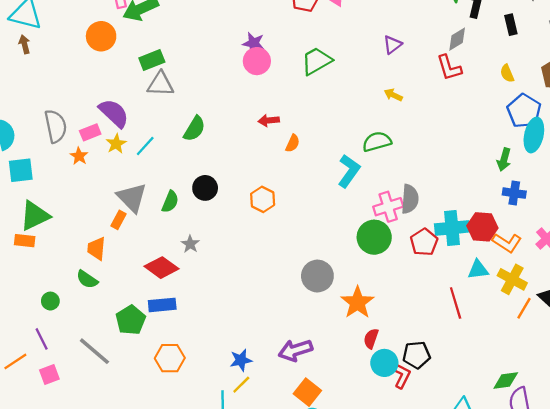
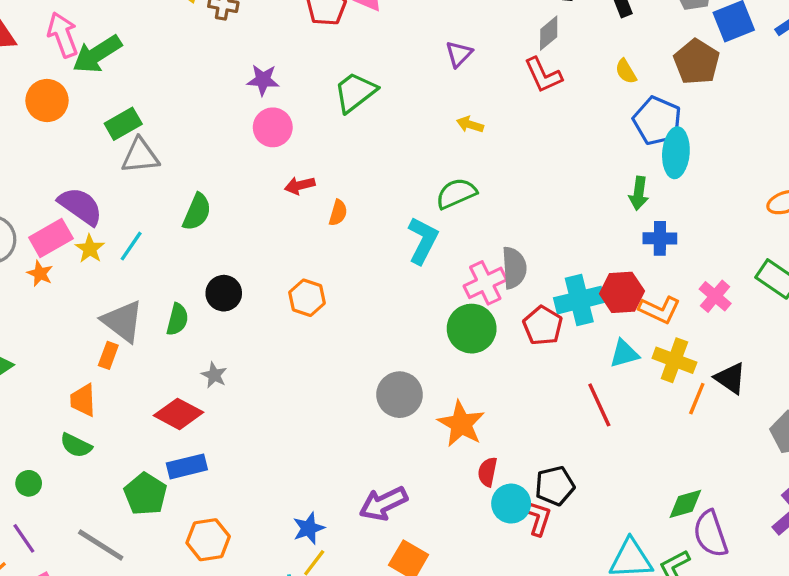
pink circle: (257, 61) -> (273, 127), moved
pink rectangle: (90, 132) -> (51, 238), size x1.4

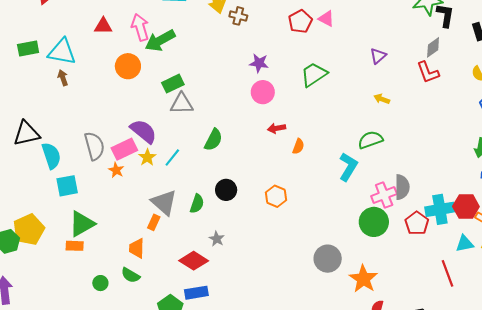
green circle: (29, 483) -> (100, 283), moved

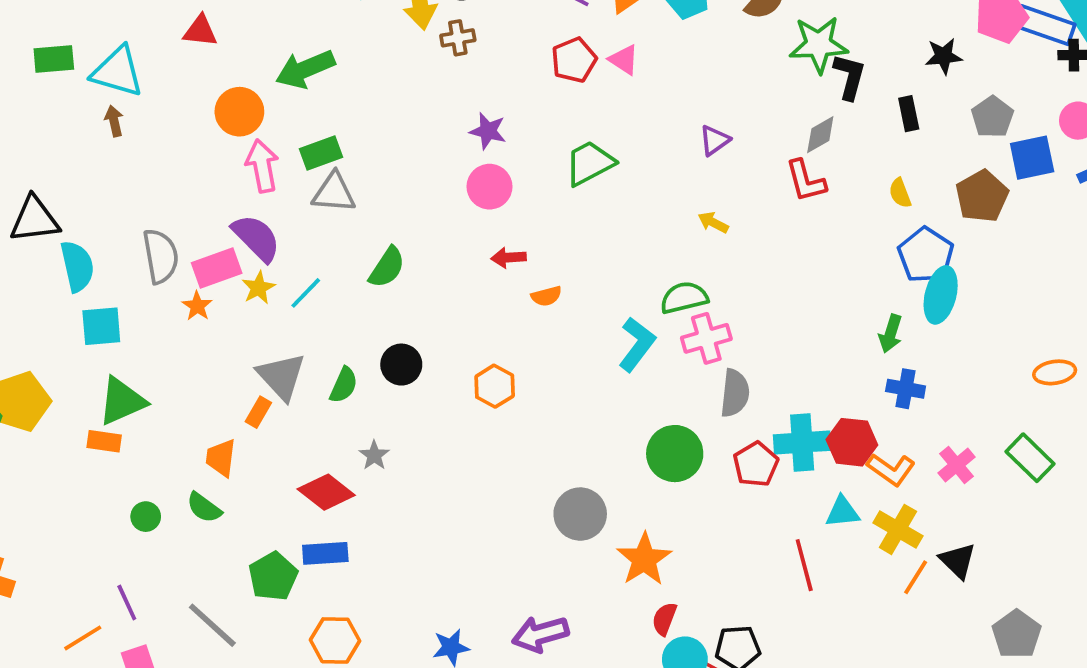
brown cross: (238, 16) -> (458, 38), turned -30
pink arrow: (140, 27) -> (262, 166), moved
orange semicircle: (298, 146) -> (546, 296), turned 49
pink cross: (384, 195) -> (706, 338), moved

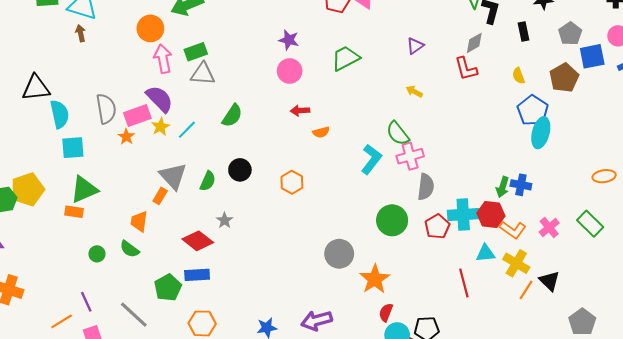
green semicircle: (684, 298) -> (398, 133), turned -115
green arrow: (891, 334) -> (503, 187), moved

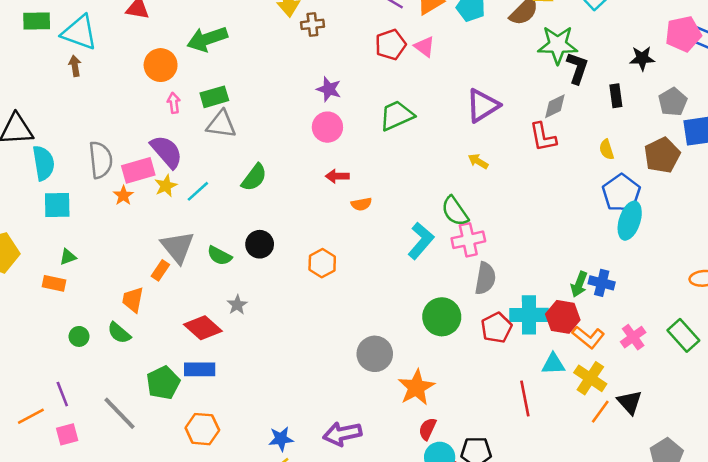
purple triangle: (415, 46) -> (483, 105), size x1.6
pink arrow: (163, 59) -> (174, 103), size x0.6
green semicircle: (208, 181) -> (219, 256), turned 90
green triangle: (84, 189) -> (68, 257), size x0.5

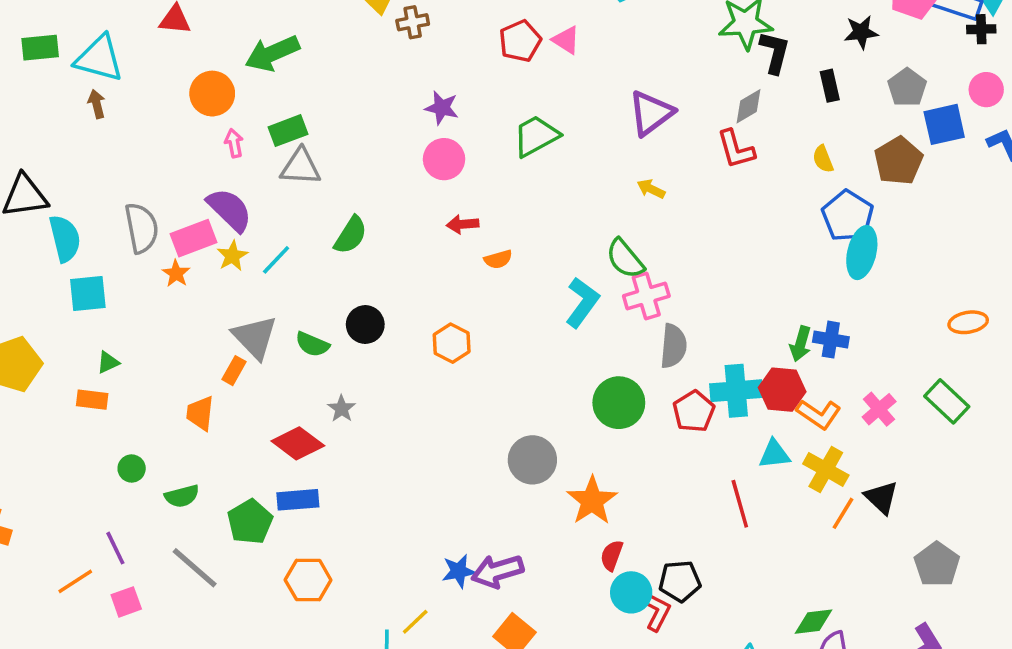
green semicircle: (119, 333) -> (182, 496), moved, turned -50
blue star: (281, 439) -> (459, 571), moved

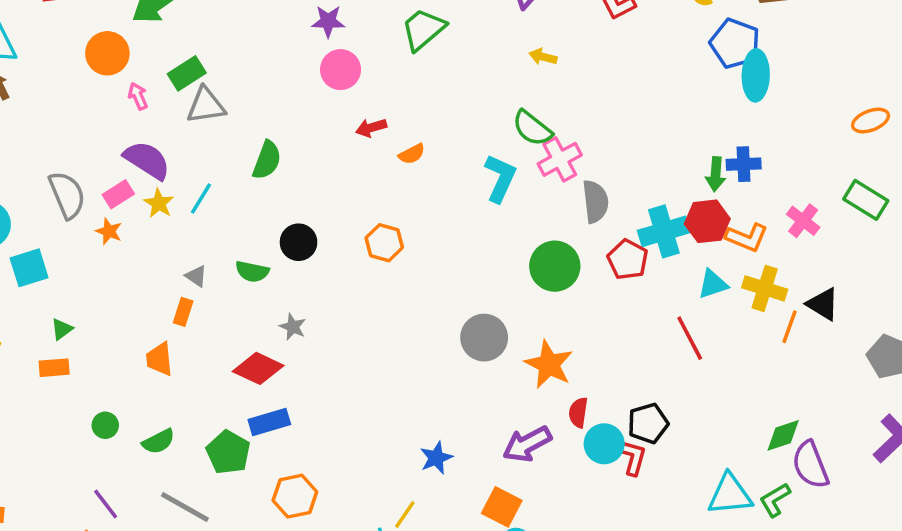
pink rectangle: (193, 238) -> (118, 194), size x0.7
gray triangle: (255, 337) -> (196, 276), size x0.5
purple arrow: (497, 571) -> (527, 444), moved

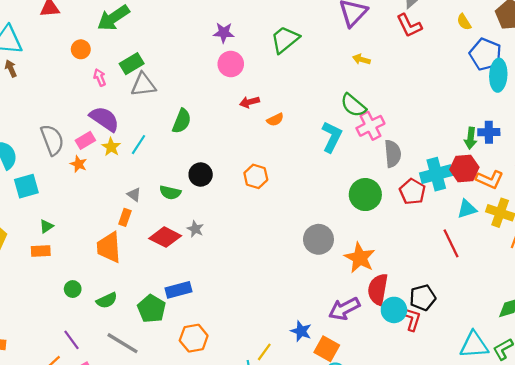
orange circle: (107, 53) -> (81, 49), size x0.7
orange trapezoid: (159, 359) -> (109, 247), size x1.4
red diamond: (258, 368) -> (165, 237), moved
red semicircle: (578, 412) -> (378, 289), size x1.6
blue star: (436, 458) -> (301, 331), moved, turned -30

